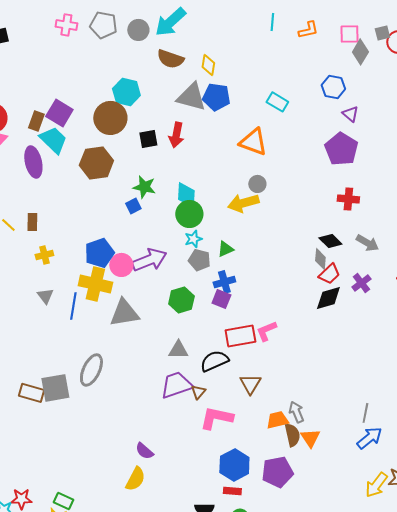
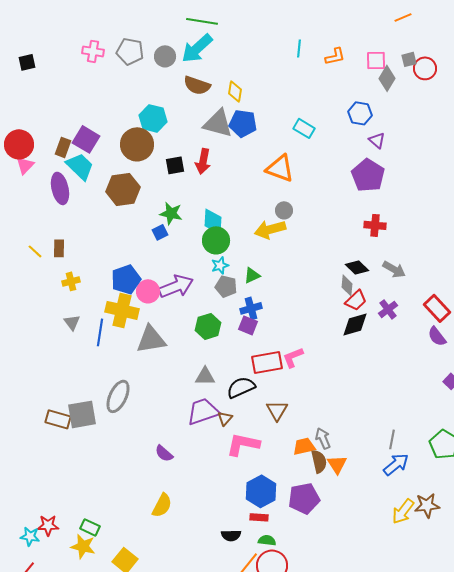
purple semicircle: (144, 451) -> (164, 453), moved

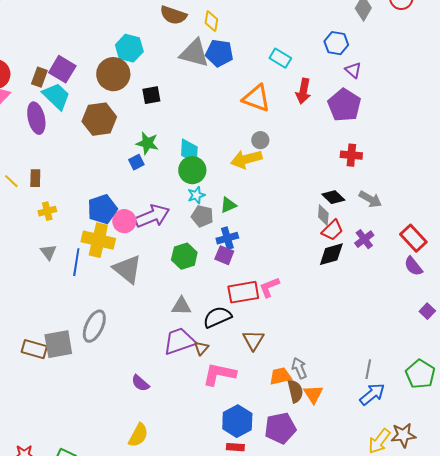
red arrow: (203, 161) -> (303, 91), moved
gray triangle: (151, 339) -> (127, 269), turned 48

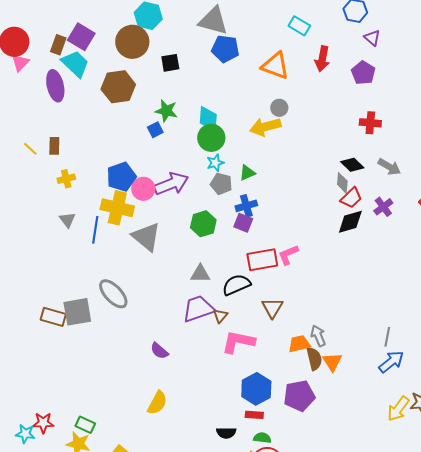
blue pentagon: (219, 53) -> (225, 49), moved
purple pentagon: (344, 105) -> (363, 73), size x0.7
gray ellipse: (94, 326) -> (113, 294), turned -68

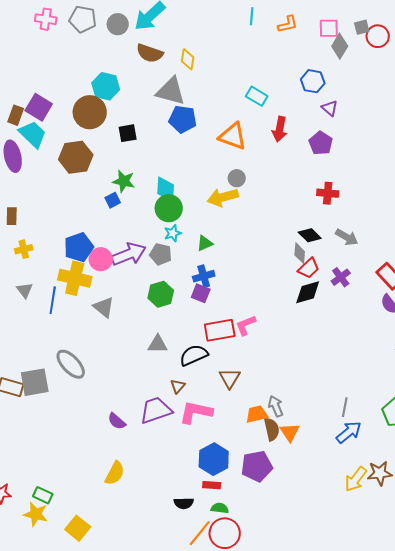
gray pentagon: (221, 184) -> (161, 254), moved
gray triangle: (146, 237) -> (104, 307), size x0.7
purple trapezoid: (198, 309) -> (156, 410), moved

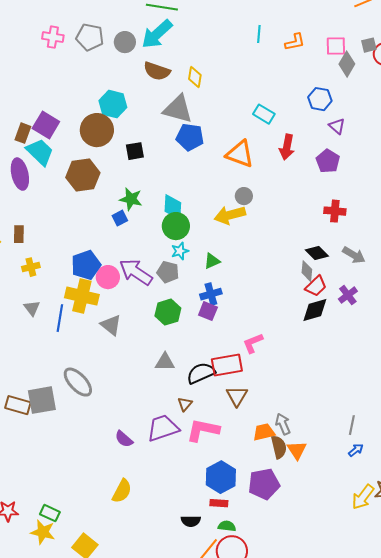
purple arrow: (129, 254) -> (136, 272), turned -124
red rectangle: (220, 330) -> (227, 365), moved
blue arrow: (349, 432) -> (356, 450), size x0.6

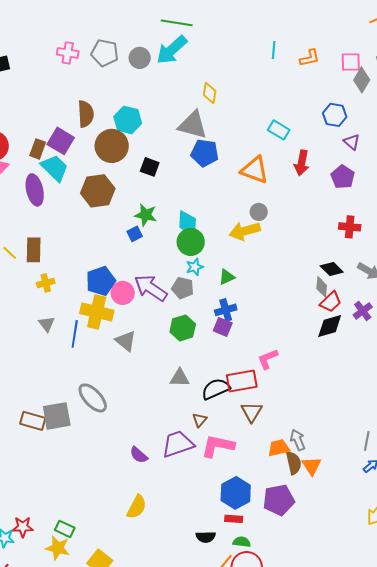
brown semicircle: (157, 71) -> (86, 114), moved, turned -112
black square: (135, 151) -> (150, 167), turned 30
brown rectangle: (19, 234) -> (34, 250), size x1.4

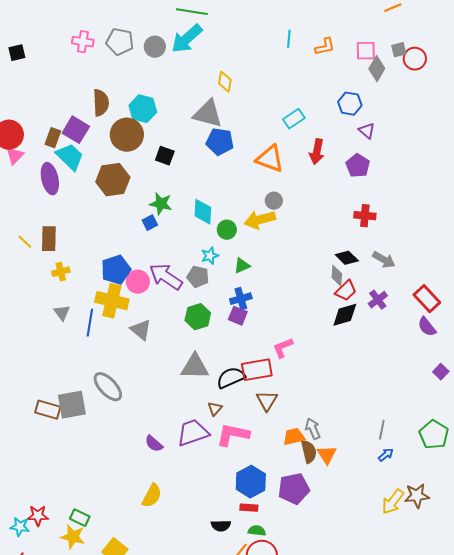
cyan rectangle: (279, 130) -> (294, 119), turned -65
green circle: (191, 242) -> (227, 230), moved, size x0.7
gray triangle: (180, 378) -> (195, 367), size x1.4

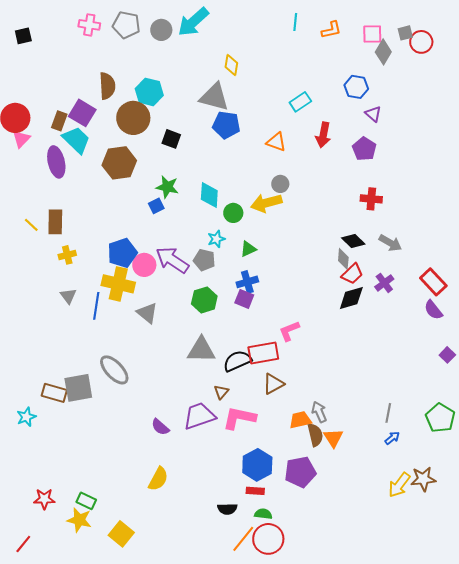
orange triangle: (270, 159) -> (276, 142), size x0.7
brown triangle: (267, 401) -> (273, 384), turned 30
cyan star: (20, 527) -> (26, 417), moved, turned -30

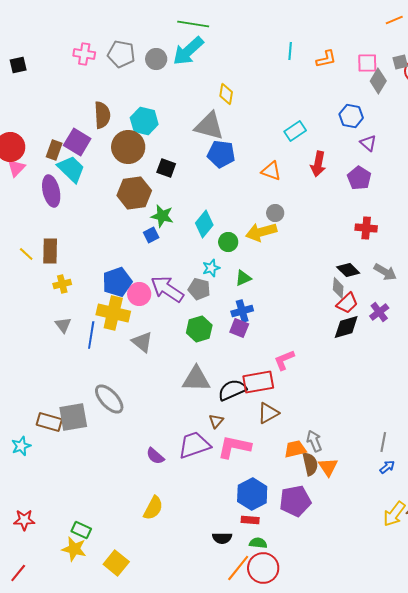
brown hexagon: (119, 163) -> (134, 193), moved
cyan diamond: (209, 195) -> (204, 224), turned 36
red star: (44, 499) -> (24, 520), moved

